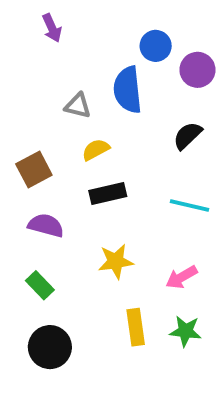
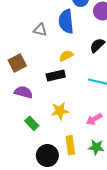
yellow semicircle: (96, 150) -> (66, 56), moved
green rectangle: (40, 285) -> (32, 123), moved
black circle: (50, 347) -> (47, 156), moved

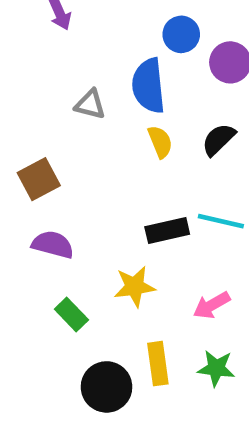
yellow semicircle: (66, 56) -> (160, 142), moved, turned 96
black rectangle: (56, 75) -> (167, 231), moved

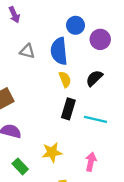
gray triangle: (90, 104) -> (27, 51), moved
black rectangle: (167, 231) -> (68, 109), moved, turned -60
pink arrow: (212, 305) -> (91, 162), turned 132

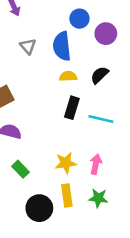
gray triangle: (27, 51) -> (28, 46), turned 35
yellow semicircle: (65, 79) -> (68, 76), turned -70
yellow star: (52, 152) -> (66, 163), moved

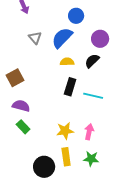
purple circle: (106, 34) -> (100, 39), moved
blue semicircle: (62, 46) -> (62, 38), turned 50
green rectangle: (20, 169) -> (23, 127), moved

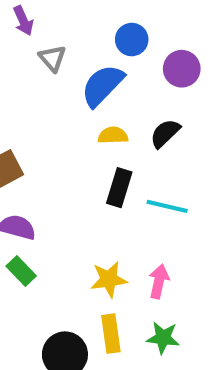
gray triangle: (35, 38) -> (52, 58), moved
purple circle: (100, 39) -> (182, 69), moved

